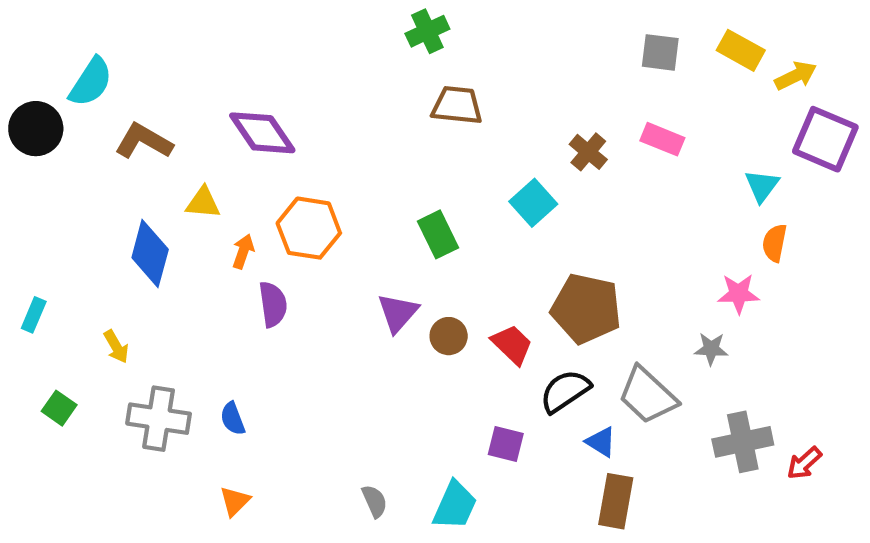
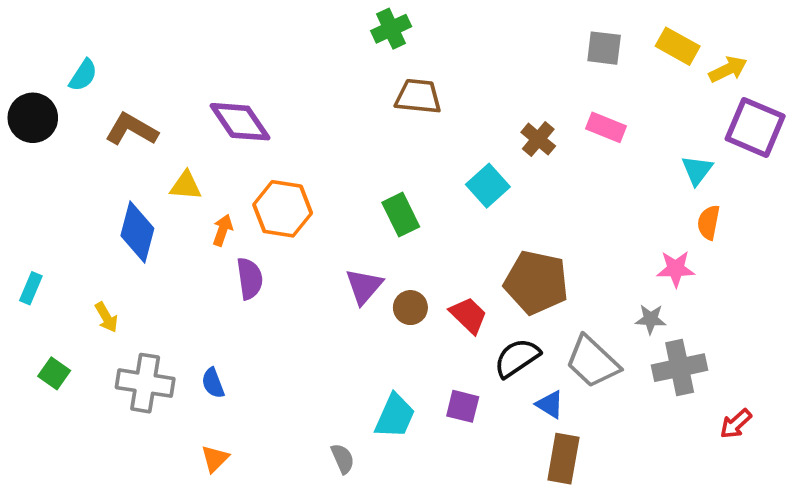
cyan semicircle: (91, 82) -> (83, 75), size x0.7
gray cross: (743, 442) -> (680, 368), moved
cyan trapezoid: (455, 505) -> (395, 416), moved

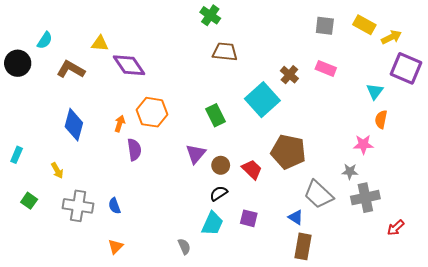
green cross: (391, 29) -> (210, 15), turned -30
yellow triangle: (186, 186) -> (100, 43), moved
cyan square: (488, 186) -> (262, 100), size x1.5
black semicircle: (517, 358) -> (219, 193), moved, size x0.7

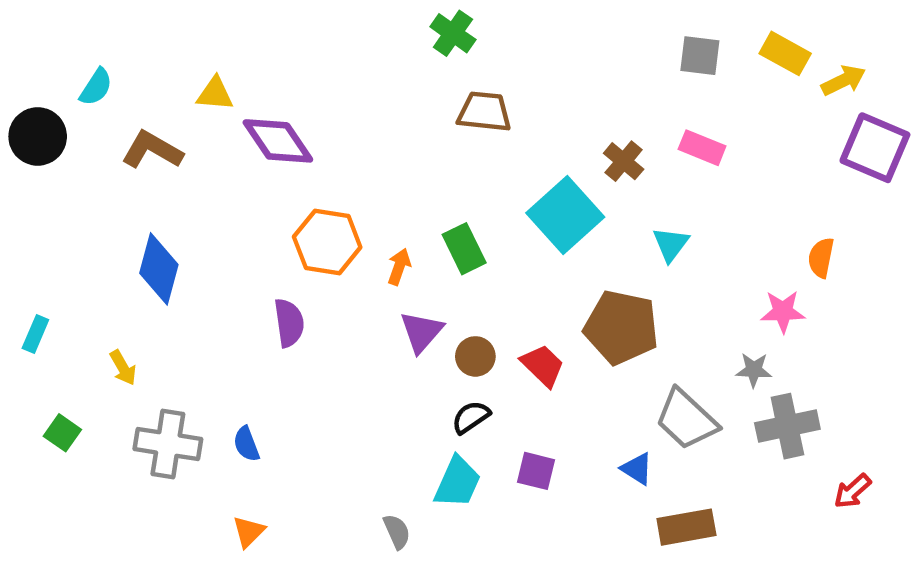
cyan triangle: (375, 91) -> (671, 244), moved
orange arrow: (120, 124) -> (399, 267), moved
brown rectangle: (303, 246) -> (686, 527), moved, turned 70

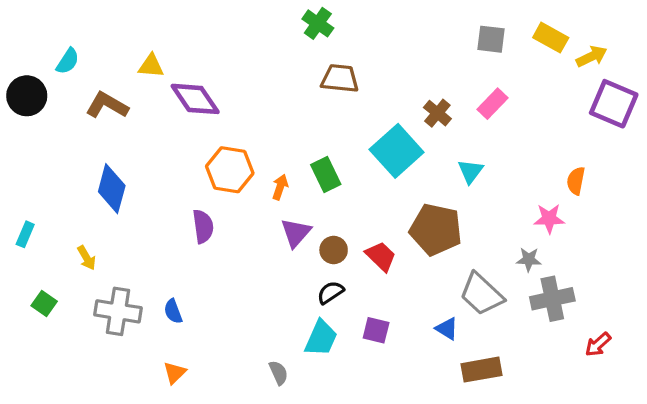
pink rectangle: (702, 148) -> (493, 104), turned -68

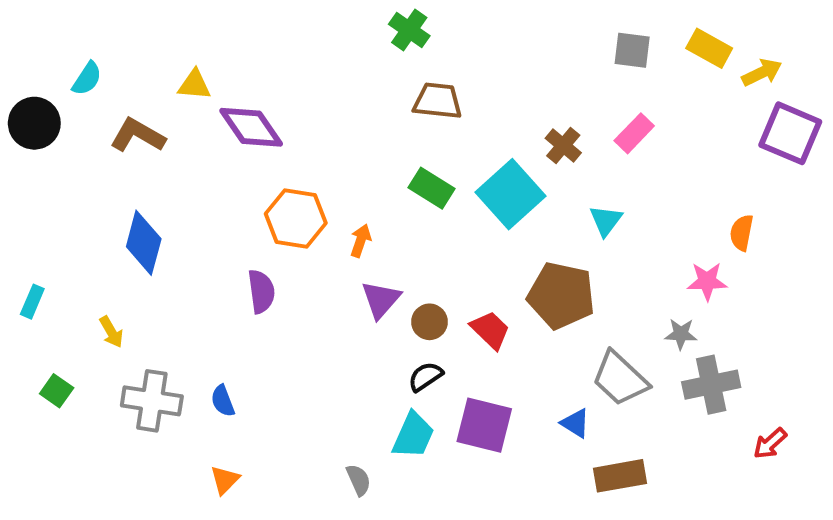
green rectangle: (326, 174) -> (432, 188), moved, turned -32
purple square: (376, 330) -> (484, 425), size x1.6

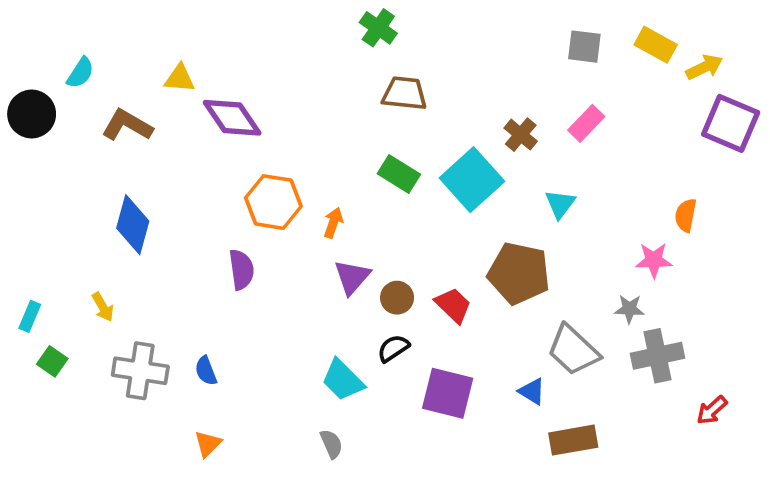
cyan rectangle: (32, 302) -> (30, 316), moved
cyan trapezoid: (413, 435) -> (343, 380), moved, turned 111

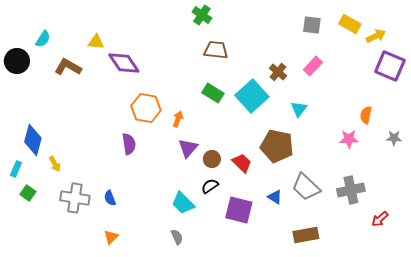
blue diamond: (133, 225) -> (33, 140), moved
gray star: (629, 309) -> (394, 138), moved
blue triangle: (532, 391) -> (275, 197), moved

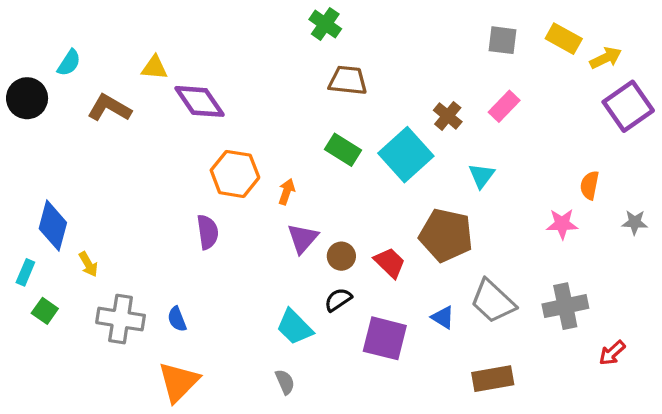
purple square: (390, 66) -> (628, 106), turned 32
orange triangle: (111, 237) -> (179, 382), size x1.8

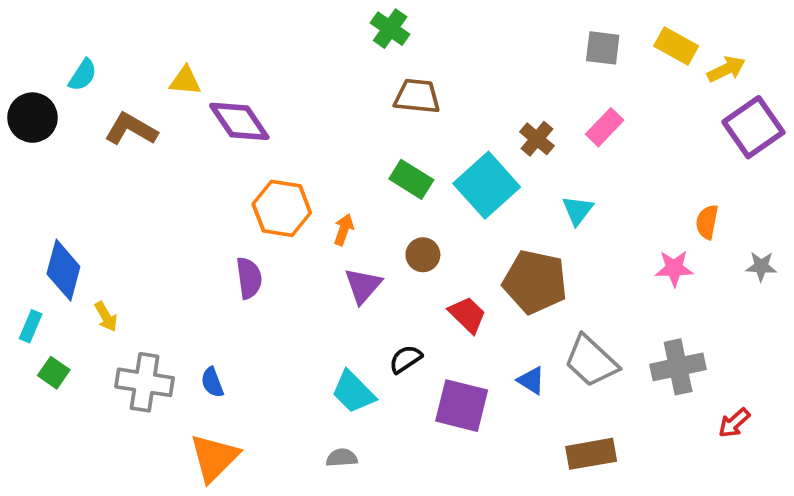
brown circle: (341, 256) -> (423, 255), moved
gray semicircle: (285, 382) -> (342, 458), turned -70

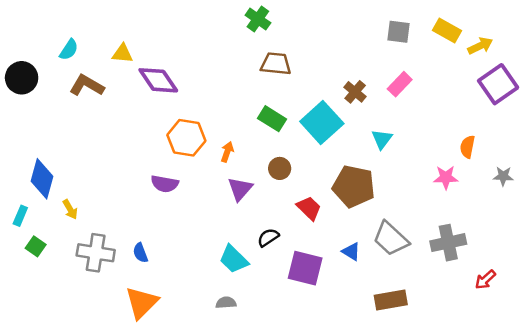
cyan semicircle: (83, 75) -> (69, 50), moved
purple semicircle: (249, 278) -> (165, 184), turned 108

